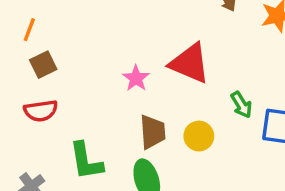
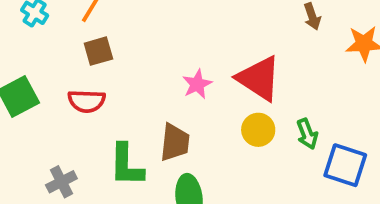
brown trapezoid: (153, 132) -> (175, 142), moved
yellow circle: (199, 136) -> (258, 130), moved

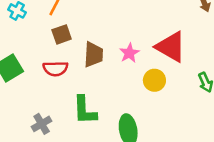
yellow circle: (258, 130) -> (154, 80), moved
brown trapezoid: (175, 142) -> (93, 54), moved

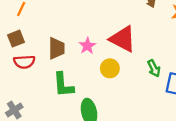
brown square: (62, 34) -> (16, 39), moved
green L-shape: (85, 110) -> (63, 85), moved

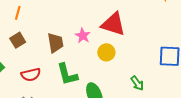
red semicircle: (24, 62) -> (31, 75), moved
green arrow: (154, 68) -> (137, 83), moved

